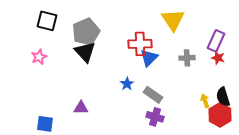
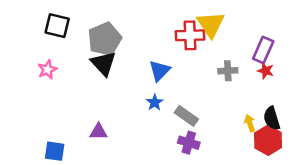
red cross: (140, 44) -> (190, 35), moved
blue triangle: (149, 58) -> (160, 71), moved

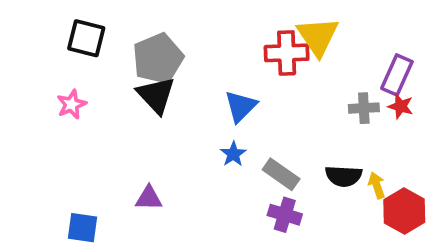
gray cross: (228, 71) -> (364, 108), moved
black semicircle: (272, 118) -> (344, 176), moved, turned -70

